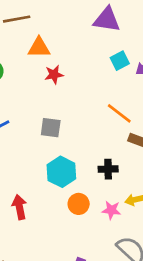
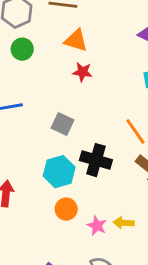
black cross: (108, 169) -> (96, 160), moved, size x1.5

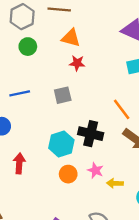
gray square: (62, 124) -> (63, 95), moved, turned -36
pink star: (97, 226) -> (95, 170), moved

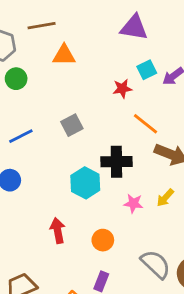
red star: (77, 63) -> (122, 89), moved
red arrow: (19, 163) -> (58, 231), moved
orange circle: (68, 174) -> (103, 240), moved
yellow arrow: (115, 183) -> (165, 198), moved, turned -35

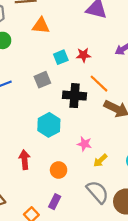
cyan square: (147, 70) -> (61, 57), moved
black cross: (116, 162) -> (75, 96), moved
yellow arrow: (165, 198) -> (100, 160), moved

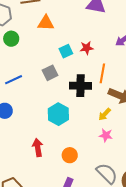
orange line: (99, 84) -> (102, 73), turned 60
pink star: (84, 144) -> (106, 135), moved
yellow arrow: (100, 160) -> (105, 114), moved

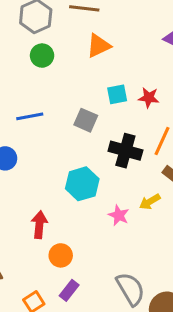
orange triangle: (46, 23) -> (99, 46), turned -42
gray square: (50, 73) -> (86, 120), turned 35
pink star: (106, 135) -> (119, 215), moved
orange circle: (70, 155) -> (61, 255), moved

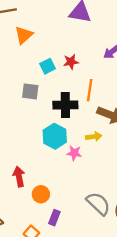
cyan hexagon: (82, 184) -> (55, 136), moved
yellow arrow: (150, 202) -> (94, 137), turned -140

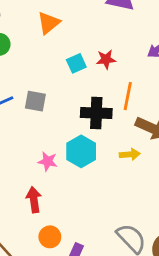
gray square: (30, 91) -> (35, 101), moved
pink star: (74, 153) -> (48, 161), moved
orange circle: (41, 194) -> (50, 237), moved

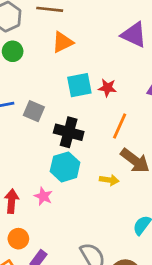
cyan square: (76, 63) -> (79, 85), size x1.4
black cross: (96, 113) -> (69, 132), moved
pink star: (48, 161) -> (43, 196), moved

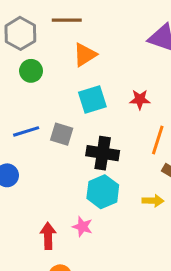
cyan square: (79, 85) -> (92, 99), moved

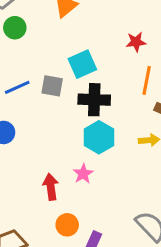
cyan square: (92, 99) -> (82, 64), moved
red star: (140, 99) -> (136, 42), moved
pink star: (82, 227) -> (83, 174), turned 30

